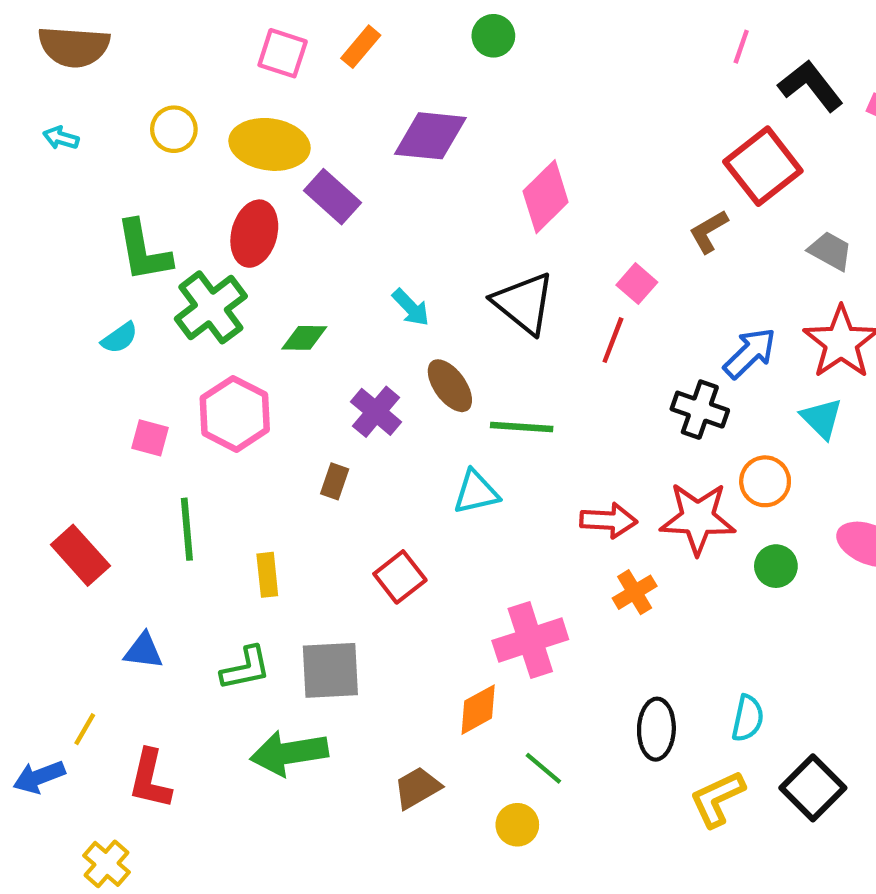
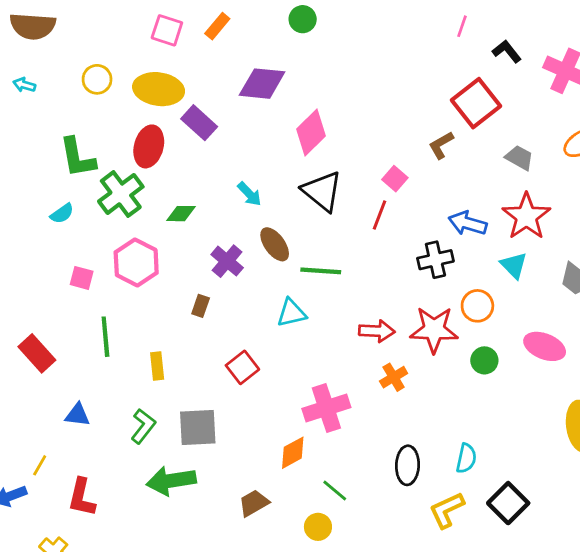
black L-shape: (811, 86) -> (507, 51), size x0.7
pink diamond: (546, 197) -> (311, 132), moved
blue arrow: (750, 353) -> (468, 223), turned -120
black cross: (700, 410) -> (435, 260), turned -32
green L-shape: (246, 668) -> (143, 426), turned -40

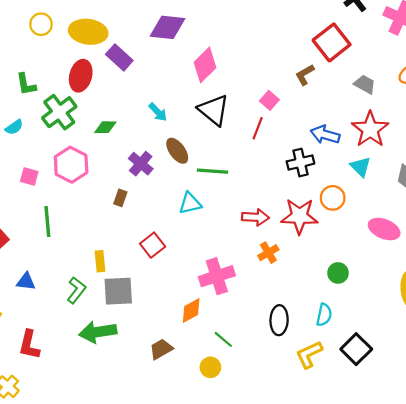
green L-shape: (77, 158) -> (26, 84), size x0.7
green circle: (484, 360) -> (338, 273), moved
yellow rectangle: (157, 366) -> (100, 261), moved

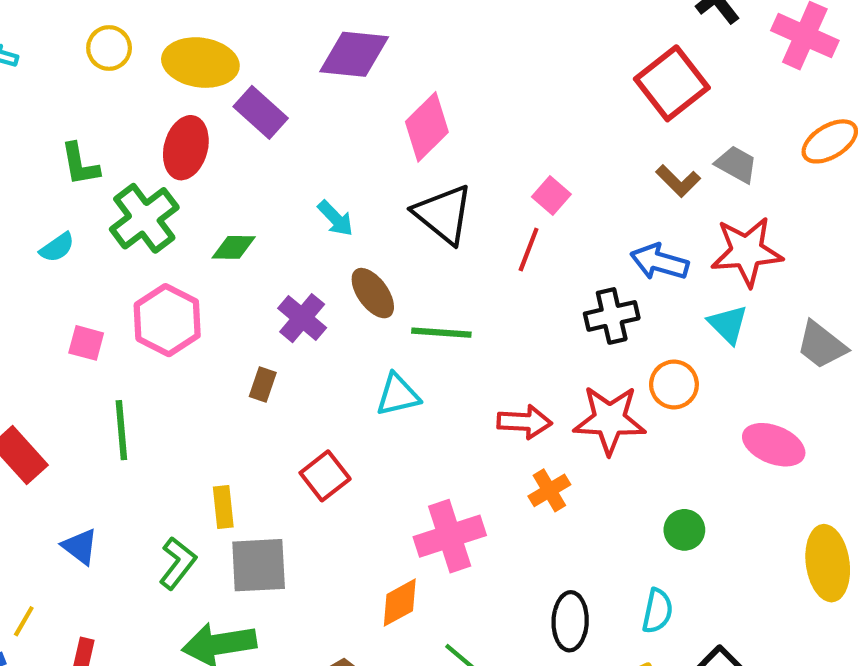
brown L-shape: (305, 75) -> (678, 181), moved, turned -105
red star: (370, 129) -> (747, 252), turned 30
blue triangle: (26, 282) -> (80, 547), turned 30

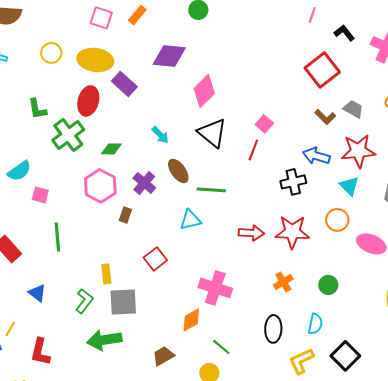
cyan semicircle: (57, 247) -> (19, 171), moved, size x1.4
pink hexagon: (167, 320) -> (100, 186), moved
orange circle: (674, 384) -> (337, 220), moved
orange cross: (549, 490) -> (283, 282), moved
pink cross: (450, 536) -> (215, 288), turned 36

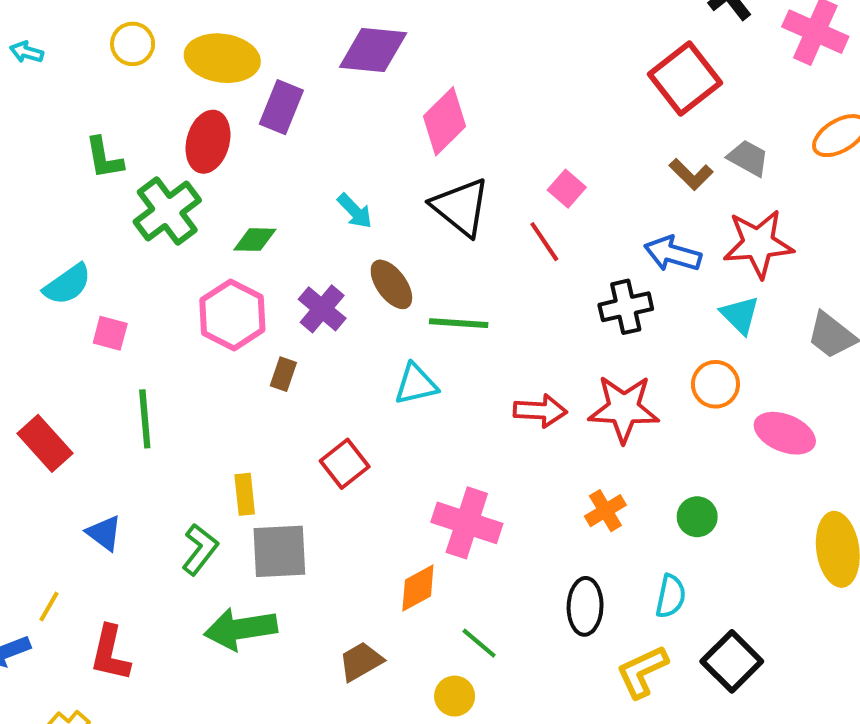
purple rectangle: (124, 84) -> (281, 107), turned 70
red line: (253, 150) -> (544, 242), turned -55

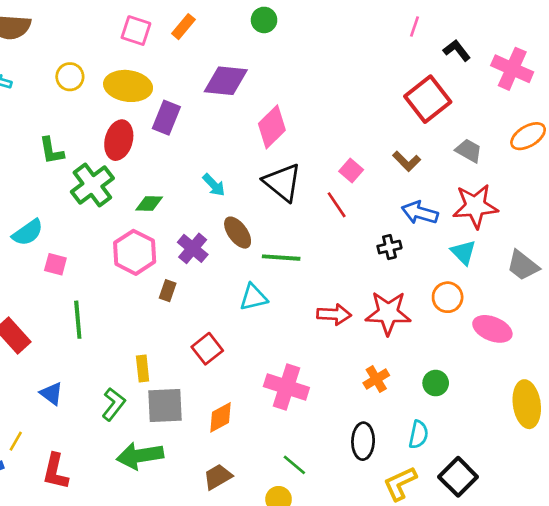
brown L-shape: (691, 174) -> (407, 161), moved
black cross: (626, 307) -> (389, 247), size x0.7
orange diamond: (418, 588) -> (220, 417), moved

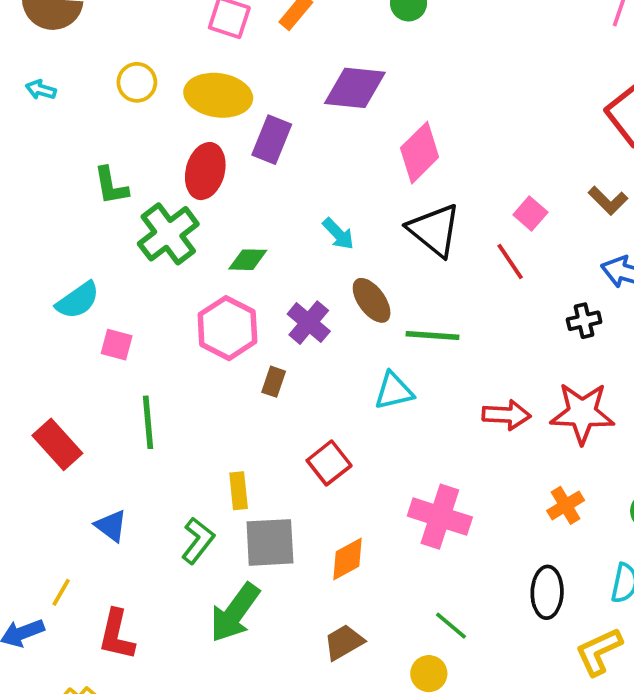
green arrow: (140, 456) -> (235, 613), turned -45

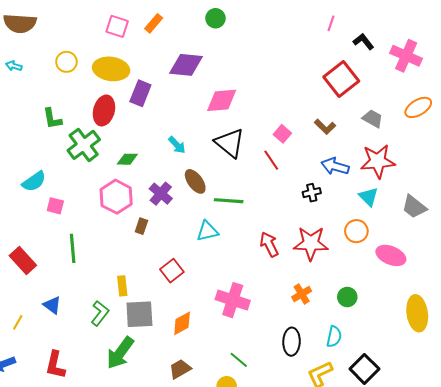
pink diamond: (420, 153) -> (222, 100), turned 40
red arrow: (506, 415) -> (269, 244), turned -120
yellow line: (61, 592) -> (18, 322), moved

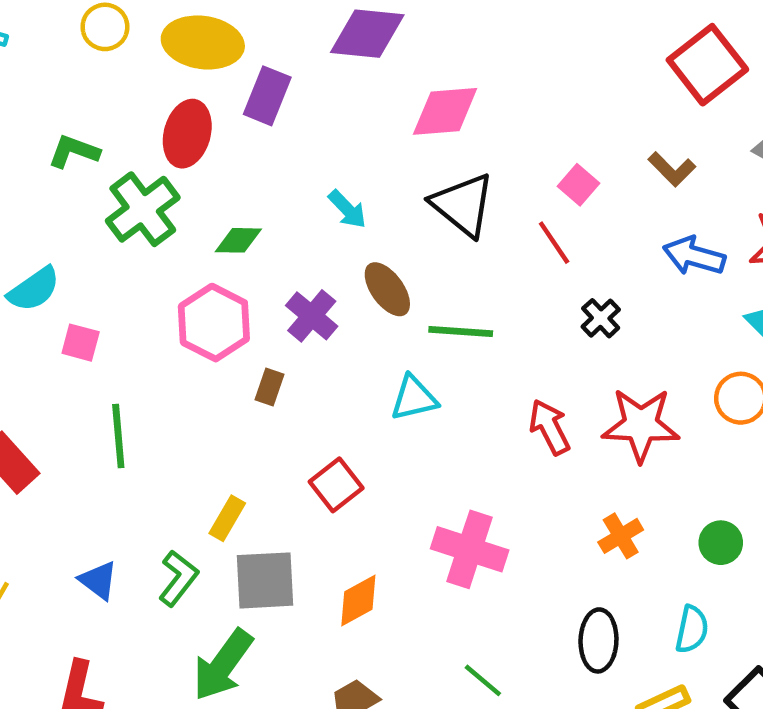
green L-shape: (52, 119) -> (74, 151), turned 120
black cross: (312, 193) -> (601, 318), moved, turned -30
yellow rectangle: (122, 286) -> (227, 518), turned 36
blue triangle: (52, 305) -> (98, 580), moved

